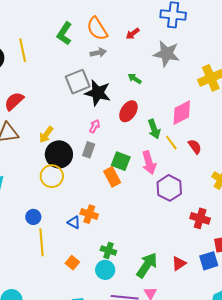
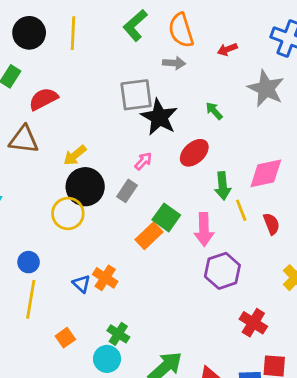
orange rectangle: (112, 177) -> (149, 236), turned 60

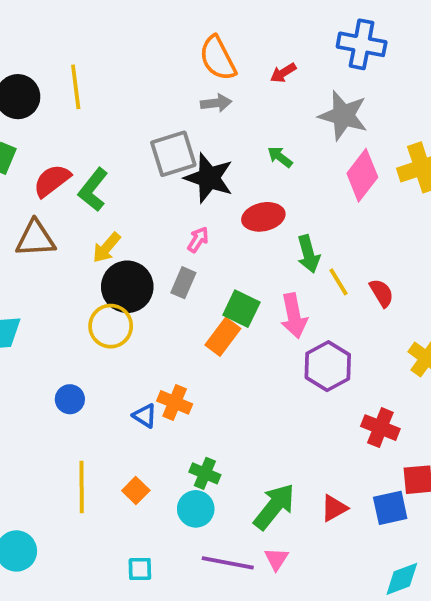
green L-shape: (135, 25) -> (93, 190), moved
red ellipse: (194, 153) -> (263, 217), turned 40
pink diamond: (266, 173) -> (362, 175), moved, turned -30
yellow line: (31, 299) -> (82, 487), moved

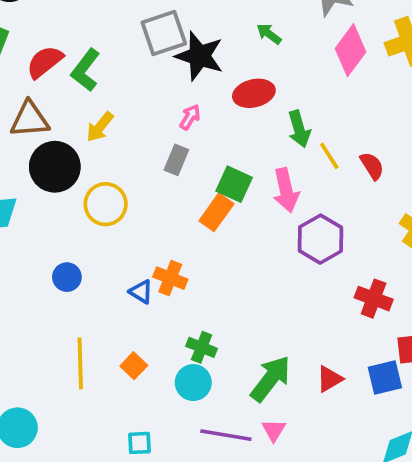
black circle: (127, 287) -> (55, 167), moved

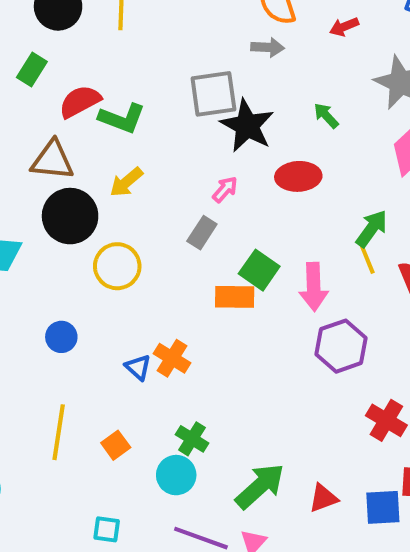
green L-shape: (85, 70) -> (122, 118), turned -117
green arrow: (299, 129) -> (372, 229), moved, turned -138
orange rectangle: (216, 212) -> (235, 297), turned 45

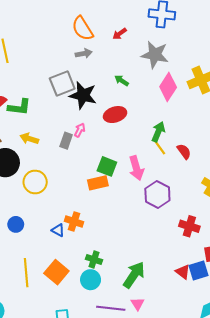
yellow arrow: (126, 182) -> (29, 139), turned 72
gray rectangle: (202, 233) -> (66, 141), moved
orange square: (116, 445) -> (56, 272), size x1.6
red triangle: (323, 498) -> (183, 272), moved, turned -49

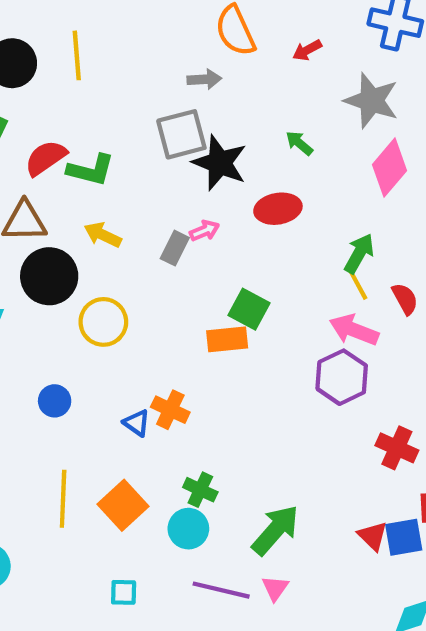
gray arrow: (84, 53) -> (204, 79), moved
pink arrow: (80, 130) -> (204, 231), turned 32
pink arrow: (136, 168) -> (354, 330), moved, turned 120

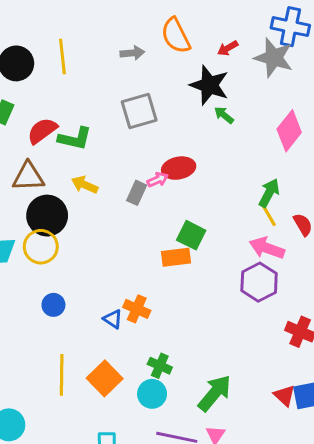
gray arrow: (204, 79) -> (132, 53), moved
gray star: (371, 100) -> (274, 58), moved
black star: (220, 163) -> (209, 85), moved
red ellipse: (278, 209) -> (179, 168), moved
yellow circle: (103, 322) -> (41, 247), moved

